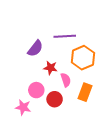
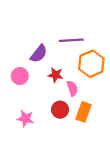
pink circle: (36, 90) -> (20, 76), moved
orange rectangle: (85, 92) -> (84, 112), moved

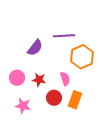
red star: (56, 75) -> (39, 80), moved
pink circle: (20, 76) -> (17, 78), moved

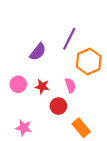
purple line: (64, 36) -> (69, 39), turned -60
orange rectangle: (75, 100) -> (81, 128), moved, turned -60
pink star: (23, 106) -> (24, 128), moved

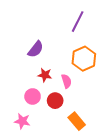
purple line: (69, 39) -> (78, 22), moved
pink circle: (18, 84) -> (33, 96), moved
red star: (42, 86) -> (45, 75), moved

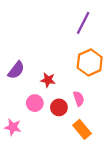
purple semicircle: (36, 49) -> (16, 70), moved
pink semicircle: (66, 81) -> (79, 99), moved
pink star: (22, 121) -> (13, 127), moved

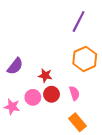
red circle: (59, 107) -> (52, 94), moved
pink star: (13, 127) -> (12, 107), moved

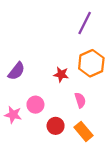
red star: (45, 76) -> (61, 74), moved
red circle: (52, 94) -> (56, 126), moved

